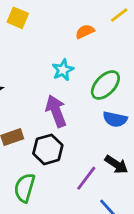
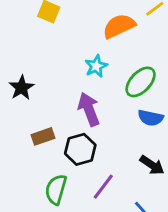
orange semicircle: (85, 32) -> (119, 26), size x1.6
purple line: (86, 178) -> (103, 187), moved

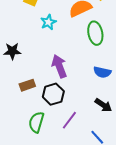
cyan star: (96, 66) -> (48, 22), moved
green ellipse: (141, 82) -> (95, 33), moved, turned -55
black star: (22, 88) -> (12, 51), turned 30

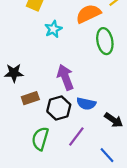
black star: (12, 51) -> (14, 73), moved
blue semicircle: (102, 72) -> (86, 104), moved

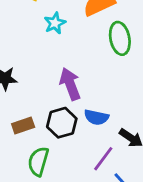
brown rectangle: (30, 98) -> (23, 125), moved
purple line: (76, 136) -> (103, 159), moved

